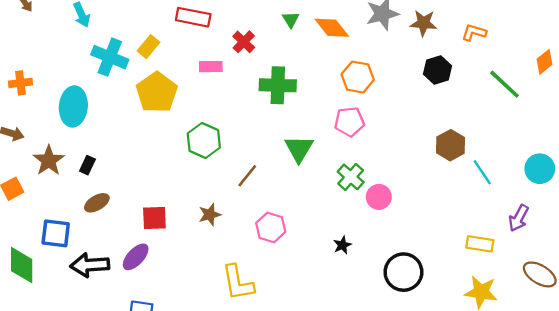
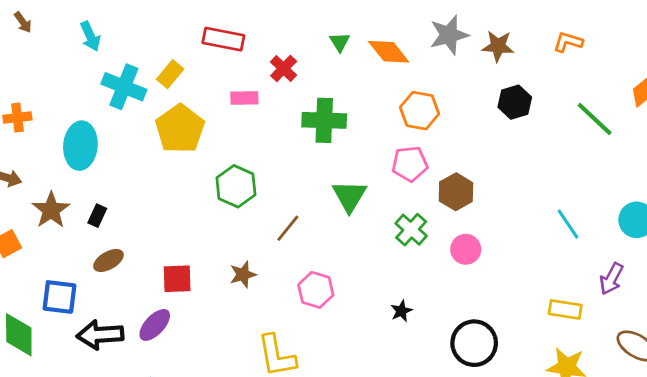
orange L-shape: (474, 32) -> (568, 42), moved
brown hexagon: (450, 145) -> (456, 192), moved
pink circle: (379, 197) -> (466, 249), moved

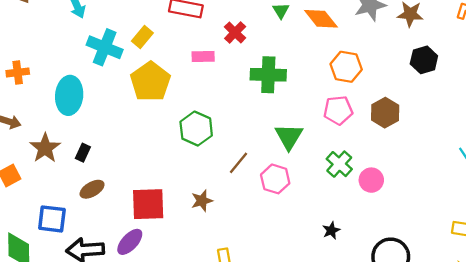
brown hexagon: (456, 192) -> (385, 113), moved
pink circle: (466, 249) -> (371, 180), moved
red square: (177, 279) -> (148, 204), size x1.4
pink hexagon: (316, 290) -> (275, 179), moved

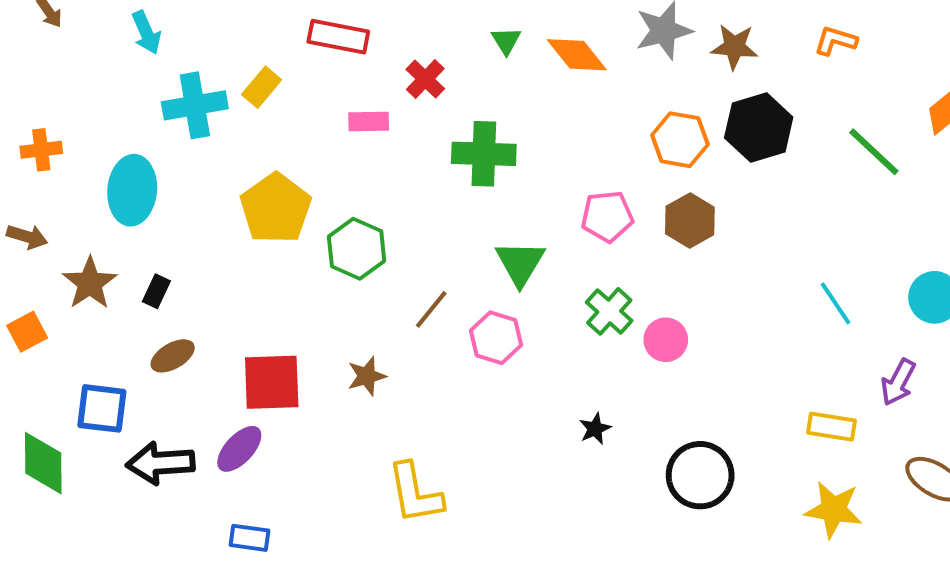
cyan cross: (105, 47) -> (195, 105), turned -32
black hexagon: (424, 60) -> (759, 128), size x1.4
orange hexagon: (346, 67) -> (680, 140), moved
yellow pentagon: (150, 82) -> (276, 208), moved

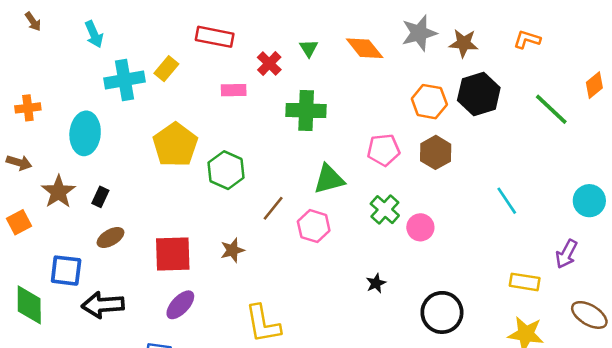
green triangle: (506, 41) -> (309, 48), moved
green triangle: (520, 263) -> (329, 179), turned 44
cyan line: (836, 303) -> (507, 201), moved
purple ellipse: (239, 449) -> (180, 305), moved

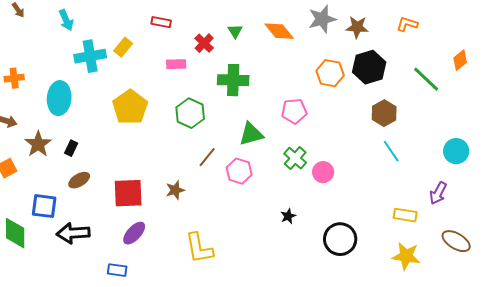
red rectangle: (215, 37) -> (161, 22), size x0.7
brown hexagon: (436, 152) -> (384, 113), moved
green hexagon: (226, 170) -> (190, 113), moved

